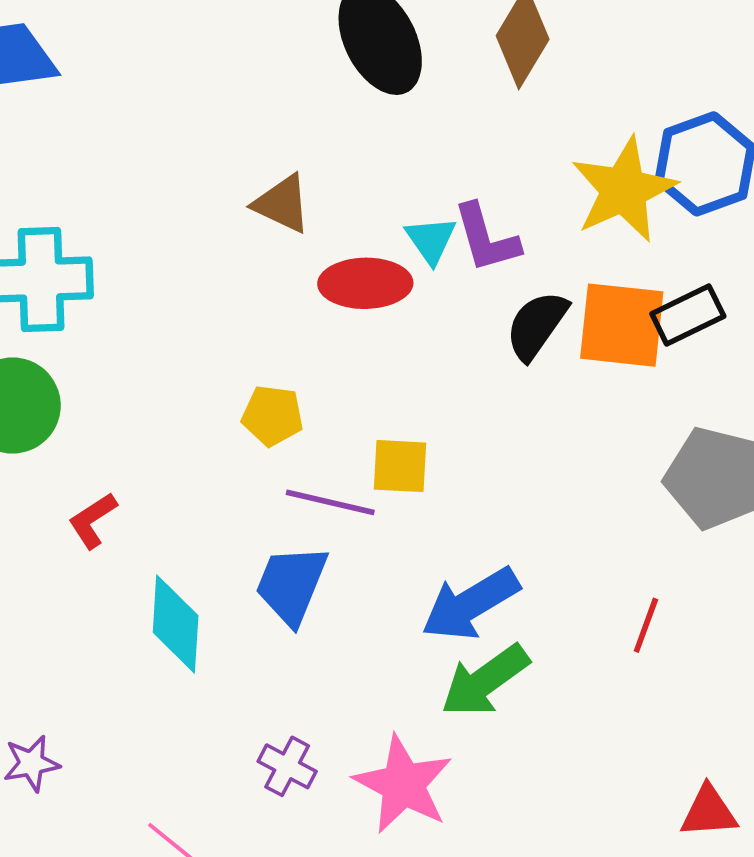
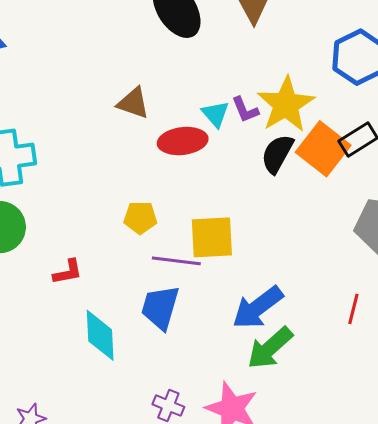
yellow star: (624, 190) -> (286, 105), moved
purple L-shape: (486, 238) -> (245, 110), size x0.7
orange square: (622, 325) -> (323, 149), turned 38
yellow square: (400, 466) -> (212, 237), size x1.4
red L-shape: (93, 520) -> (68, 272), moved, turned -152

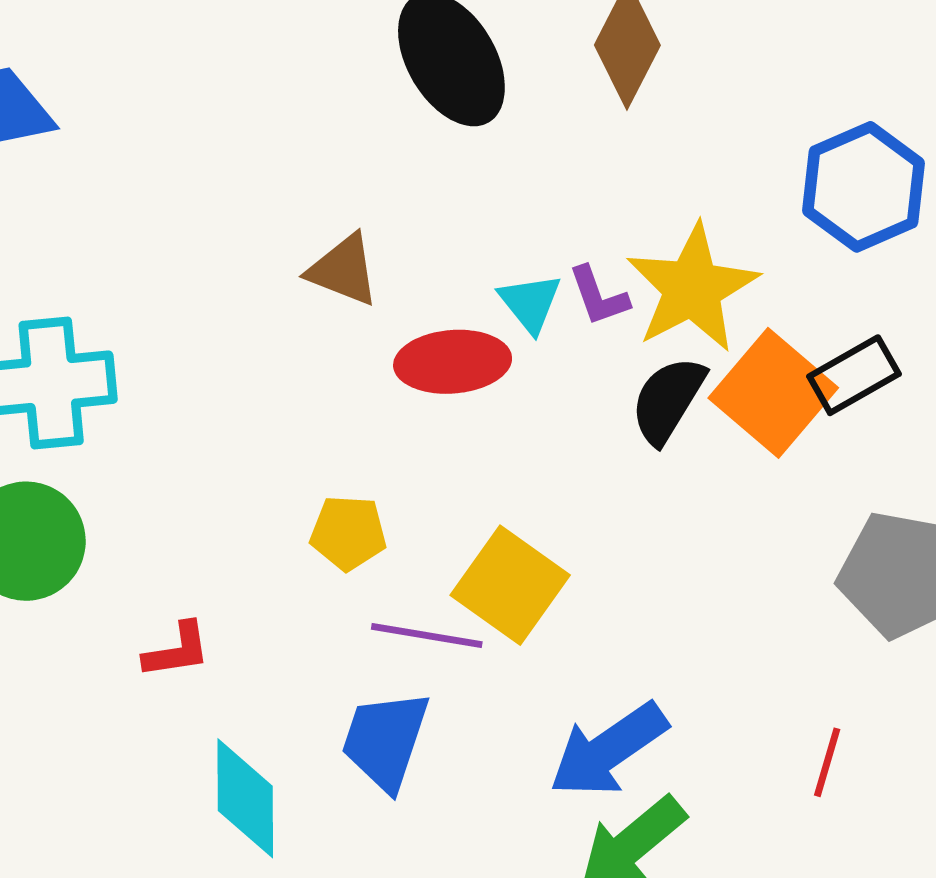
yellow square: (212, 237) -> (510, 585), turned 36

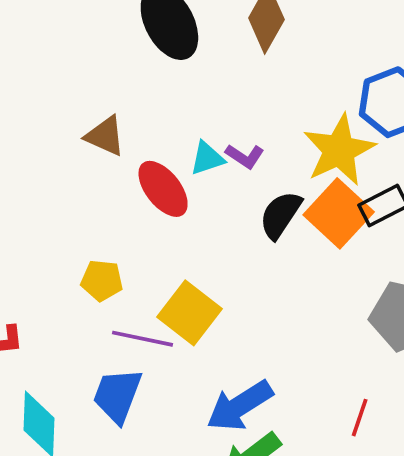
yellow star: (692, 288) -> (339, 150), moved
purple L-shape: (599, 296) -> (245, 156), turned -39
cyan triangle: (530, 303) -> (207, 158), turned 48
red ellipse: (453, 362) -> (163, 189), turned 54

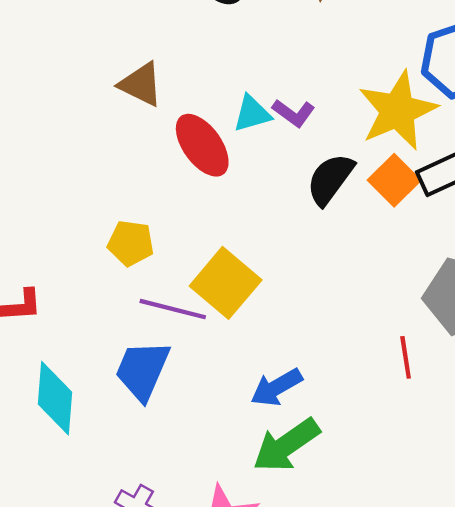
orange square: (339, 213) -> (394, 180), size x0.7
blue arrow: (240, 406) -> (277, 387), size x0.7
red line: (360, 418) -> (406, 357), moved, turned -30

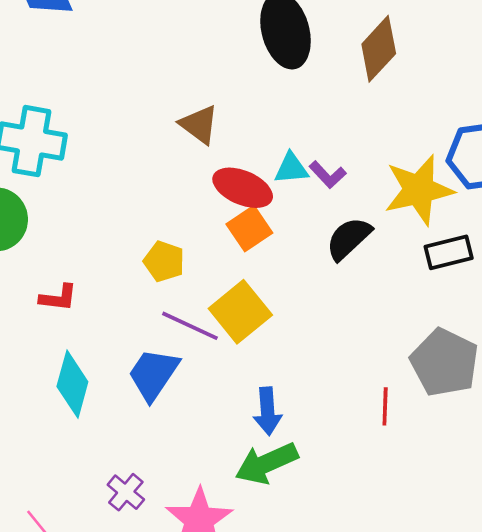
red ellipse: (202, 145) -> (243, 188), turned -42
orange square: (394, 180) -> (249, 228), moved
blue arrow: (277, 387) -> (268, 411), turned -75

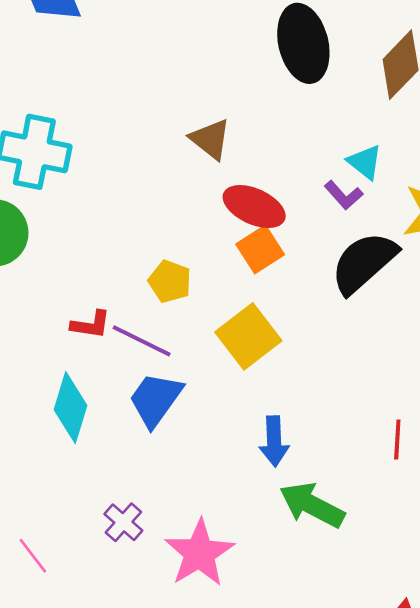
cyan triangle: (291, 168) -> (365, 162), moved, turned 42
black semicircle: (349, 239) -> (364, 263), size x1.4
red L-shape: (58, 298) -> (91, 325), moved
purple line: (190, 326) -> (142, 341), moved
green arrow: (267, 463) -> (312, 505), moved, turned 50

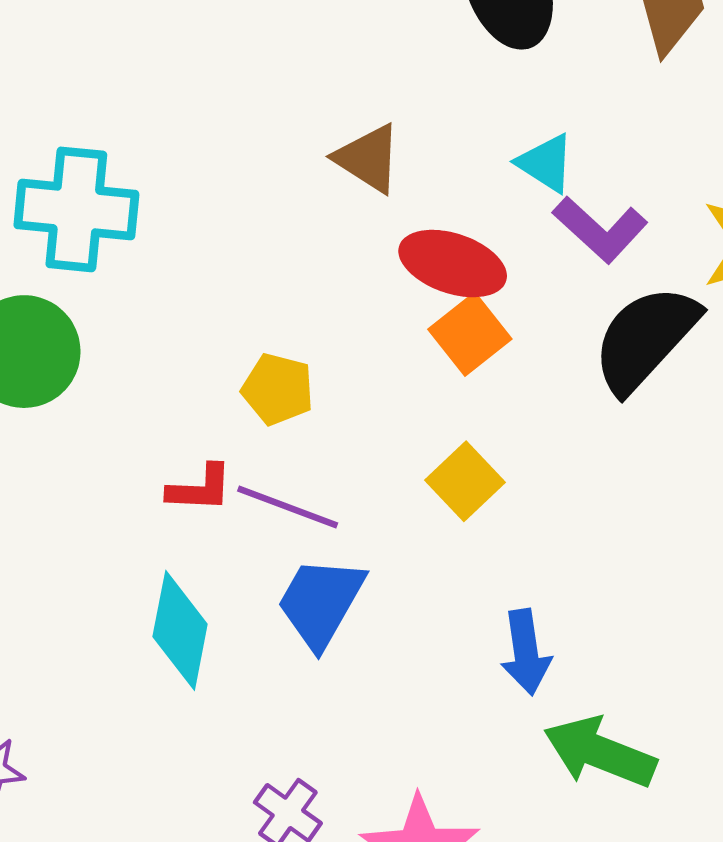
cyan triangle: (365, 162) -> (546, 163), moved
purple L-shape: (344, 195) -> (600, 229), size x1.4
yellow pentagon: (170, 281) -> (278, 389), moved
yellow square: (248, 336) -> (465, 481), size x0.7

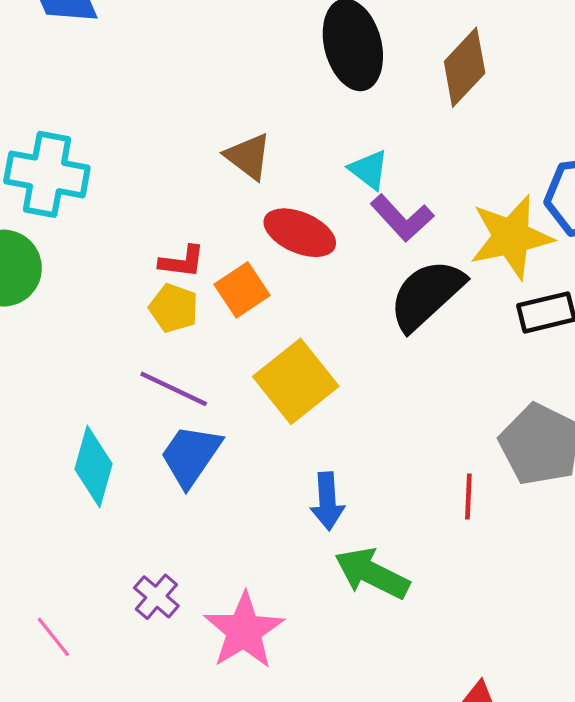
orange square: (470, 334) -> (242, 290), moved
yellow square: (465, 481) -> (296, 381), size x1.6
red L-shape: (200, 488) -> (182, 262), moved

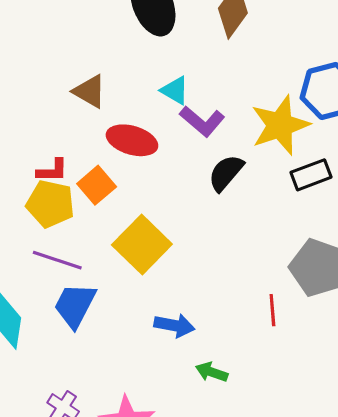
black semicircle: (427, 295) -> (226, 173), size x0.7
yellow pentagon: (174, 308) -> (50, 204), size x1.4
blue arrow: (327, 501) -> (174, 325), turned -69
green arrow: (372, 573) -> (212, 372), size x0.6

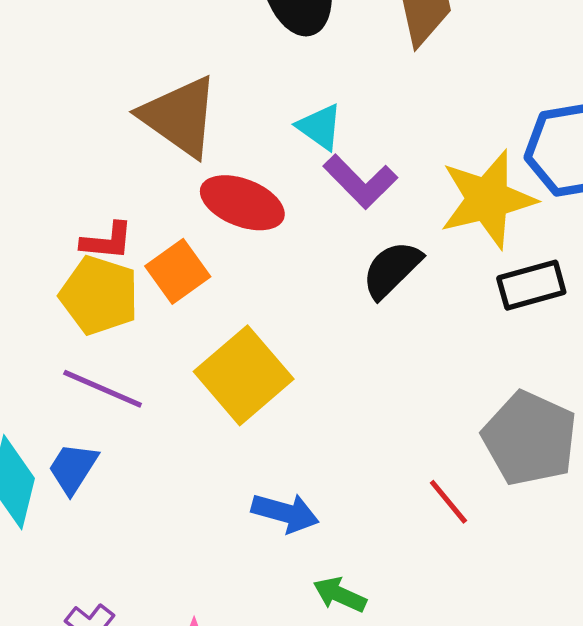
brown triangle: (90, 91) -> (180, 116), size x1.5
blue trapezoid: (75, 305) -> (73, 468), moved, size x0.7
red line: (272, 310) -> (448, 502), turned -40

